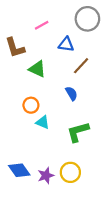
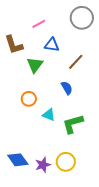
blue triangle: (66, 44) -> (52, 45), moved
green triangle: (37, 69) -> (35, 65), turned 42
cyan triangle: (43, 122) -> (49, 115), moved

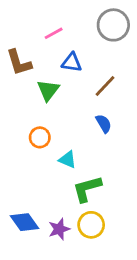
blue semicircle: (67, 88) -> (104, 124), moved
green L-shape: (73, 124) -> (87, 189), moved

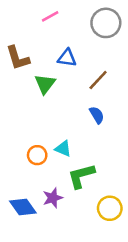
pink line: (54, 33) -> (50, 16), moved
orange circle: (40, 137) -> (37, 155), moved
yellow circle: (91, 225) -> (110, 208), moved
purple star: (59, 229) -> (53, 198), moved

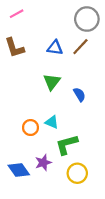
pink line: (50, 16) -> (17, 14), moved
brown line: (98, 80) -> (80, 47), moved
green triangle: (45, 84) -> (52, 82), moved
yellow circle: (110, 208) -> (77, 173), moved

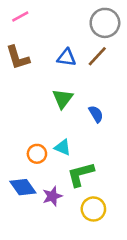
blue diamond: (19, 170) -> (23, 187), moved

